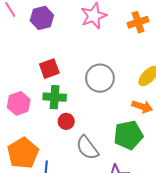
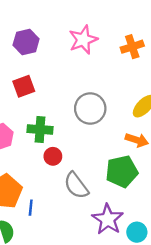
red square: (49, 69) -> (24, 86), moved

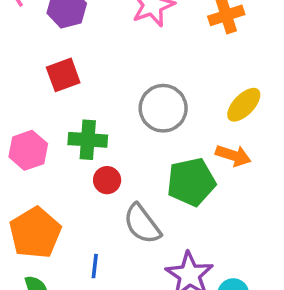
green pentagon: (122, 171) -> (191, 182), moved
blue line: (31, 208) -> (95, 266), moved

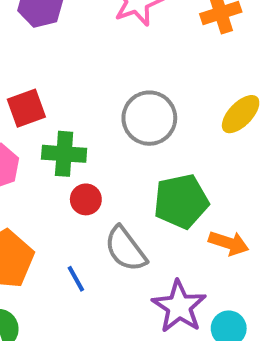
red square: (63, 75) -> (26, 108), moved
orange arrow: (233, 156) -> (229, 243), moved
blue line: (95, 266) -> (76, 279), moved, turned -35

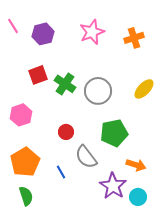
red square: (26, 108) -> (38, 75), moved
green cross: (64, 154) -> (65, 84), moved, turned 30
orange arrow: (229, 243) -> (136, 165), moved

